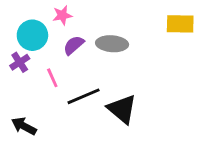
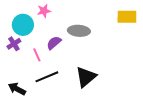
purple semicircle: (74, 45) -> (54, 43), moved
black line: (84, 96) -> (47, 77), moved
black triangle: (122, 109) -> (86, 77), turned 40

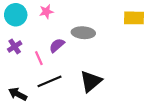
cyan circle: (23, 25) -> (16, 15), moved

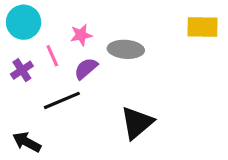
pink star: (46, 12) -> (81, 35), moved
pink line: (39, 58) -> (52, 56), moved
black line: (50, 81) -> (62, 100), moved

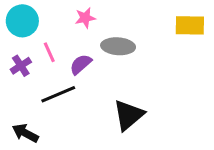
pink star: (81, 35) -> (85, 18), moved

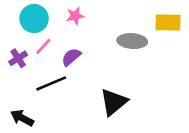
cyan circle: (22, 21) -> (34, 19), moved
gray ellipse: (118, 46) -> (132, 41), moved
pink line: (49, 52) -> (43, 46), turned 66

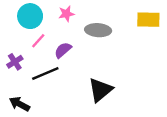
gray ellipse: (132, 41) -> (98, 30), moved
purple cross: (18, 58) -> (15, 62), moved

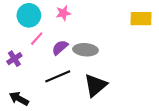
gray ellipse: (98, 30) -> (85, 50), moved
black line: (45, 74) -> (58, 76), moved

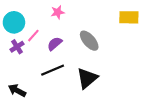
cyan circle: (29, 15) -> (14, 22), moved
gray ellipse: (85, 50) -> (89, 41), moved, turned 45
purple cross: (14, 59) -> (17, 47), moved

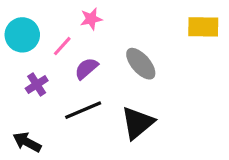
pink line: (33, 36) -> (62, 46), moved
purple cross: (17, 47) -> (37, 84), moved

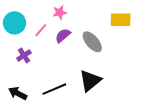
yellow rectangle: (203, 27) -> (121, 20), moved
purple semicircle: (86, 68) -> (63, 35), moved
black line: (83, 110) -> (54, 89), moved

